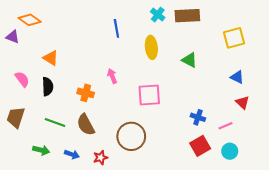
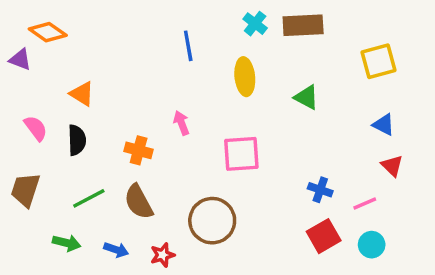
green line: (55, 123) -> (89, 198), turned -48

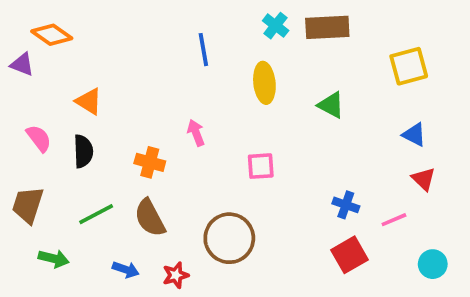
pink square: (241, 154) -> (261, 166), size x0.7
green arrow: (67, 243) -> (54, 259), moved
cyan circle: (372, 245) -> (433, 264), moved

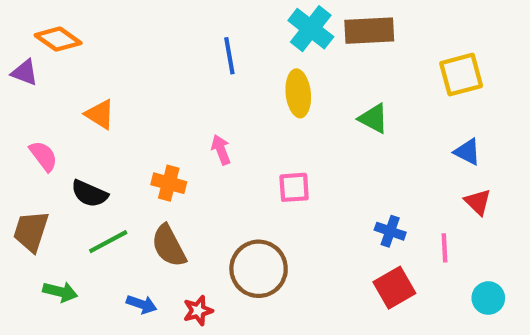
cyan cross: (276, 26) -> (311, 29), size x1.5
black semicircle: (83, 151) -> (89, 194), moved, turned 116
pink line: (394, 220) -> (444, 248), turned -70

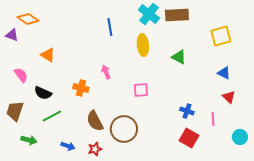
brown semicircle: (169, 246) -> (95, 121), moved
red square: (394, 288) -> (189, 138), turned -30
cyan circle: (488, 298) -> (240, 137), moved

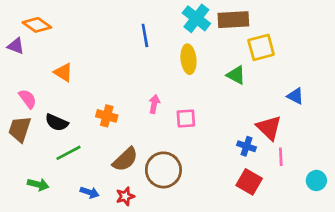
yellow square: (221, 36) -> (261, 47), moved
pink arrow: (106, 72) -> (154, 104), moved, turned 32
red triangle: (229, 97) -> (269, 128), moved, size x1.5
brown trapezoid: (15, 111) -> (20, 129), moved
brown semicircle: (95, 121) -> (125, 159), turned -105

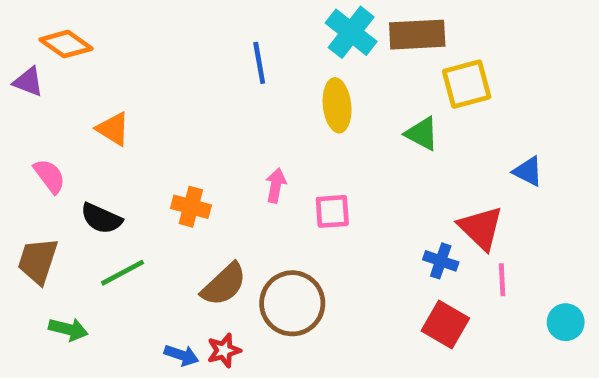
brown trapezoid: (20, 129) -> (38, 261), moved
blue arrow: (90, 192) -> (181, 355), moved

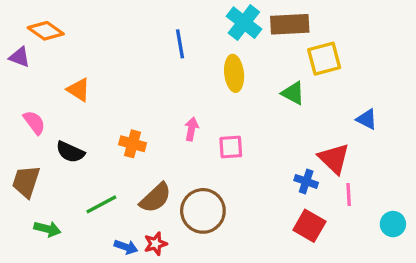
green line: (123, 273) -> (101, 204), moved

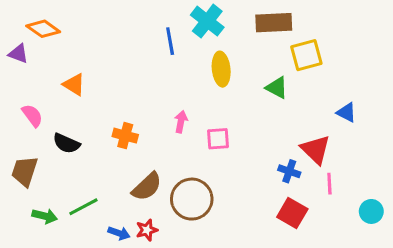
cyan cross: (244, 23) -> (207, 21), moved
green line: (101, 204) -> (83, 207), moved

